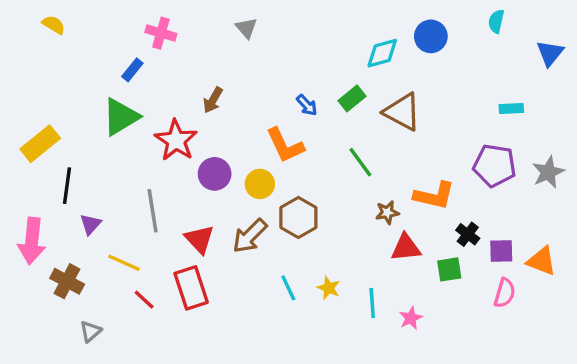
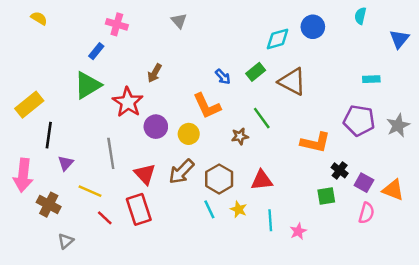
brown star: (387, 212) -> (240, 136), moved
brown hexagon: (298, 217) -> (219, 179), moved
red triangle: (406, 248) -> (262, 180), moved
purple square: (501, 251) -> (364, 183), turned 30

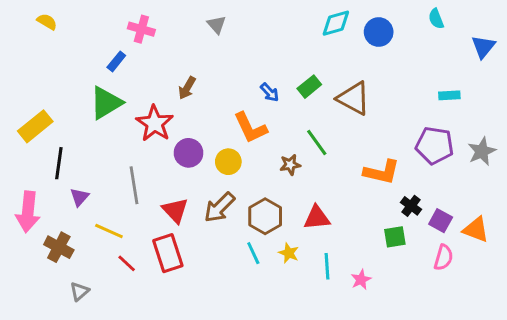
cyan semicircle: (360, 16) -> (436, 19), turned -35
cyan diamond: (278, 39) -> (336, 23), moved

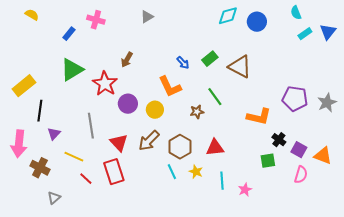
gray triangle: (217, 25) -> (147, 17), turned 40
blue rectangle: (116, 61) -> (69, 34), moved
cyan rectangle: (449, 95) -> (305, 34), moved, turned -32

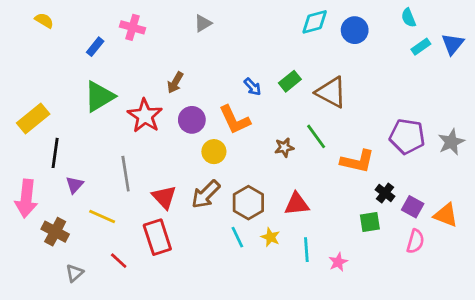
green line: (215, 97) -> (316, 136), moved
purple circle: (128, 104) -> (192, 120), moved
brown star: (197, 112) -> (284, 147), moved
red line: (86, 179) -> (119, 261), moved

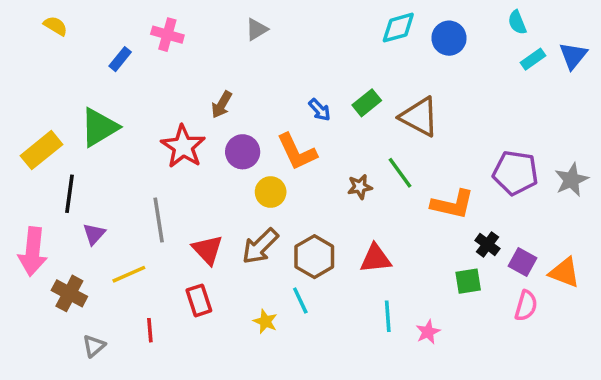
green triangle: (99, 96) -> (99, 127), moved
yellow line: (102, 216) -> (129, 274), turned -48
red rectangle: (157, 237) -> (199, 300), size x0.7
yellow star: (270, 237) -> (265, 321), moved
red line: (119, 261) -> (150, 330), turned 42

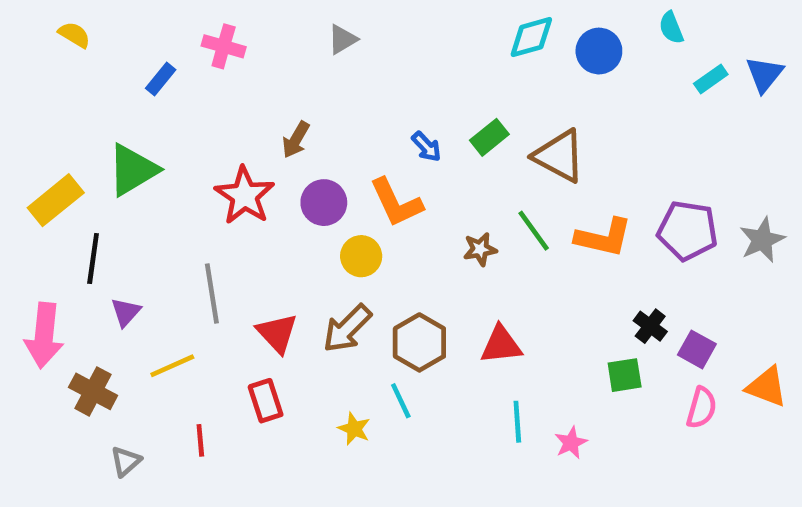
cyan semicircle: (517, 22) -> (671, 28), moved
orange L-shape: (452, 204) -> (604, 238), moved
orange triangle: (564, 272) -> (767, 387), moved

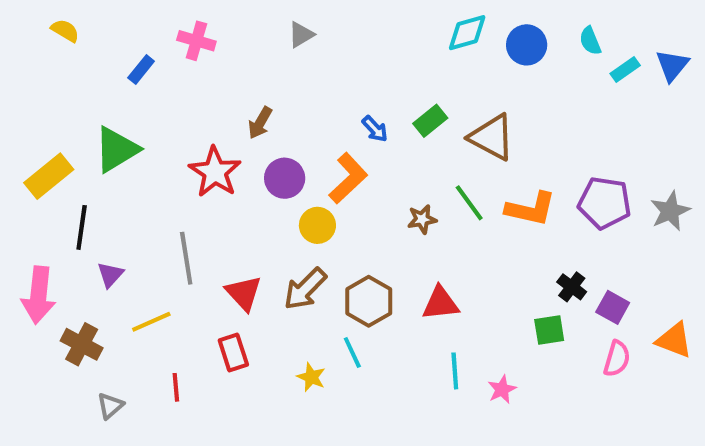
cyan semicircle: (671, 28) -> (590, 41), moved
orange L-shape: (396, 203) -> (348, 178), turned -108

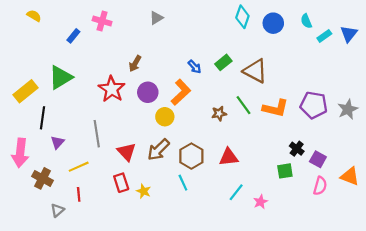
cyan diamond: (467, 33) -> (242, 17), turned -55
cyan line: (455, 371) -> (236, 192), turned 42
yellow star: (311, 377) -> (144, 191), moved
red line: (176, 387) -> (79, 194), moved

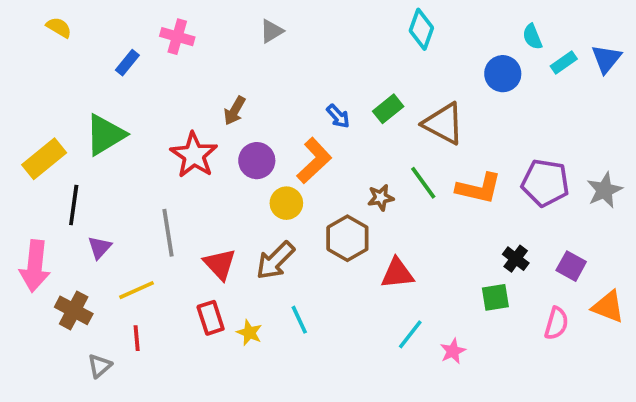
blue circle: (273, 23) -> (503, 74), moved
brown hexagon: (191, 156) -> (347, 238), moved
purple square: (318, 159) -> (571, 266), moved
cyan line: (183, 183) -> (299, 320), moved

